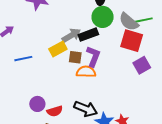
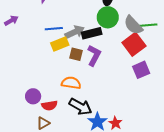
red square: (132, 41) -> (134, 44), turned 30
blue line: (23, 59) -> (54, 29), moved
orange semicircle: (86, 72) -> (71, 83), moved

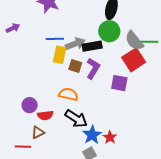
yellow rectangle: (60, 44) -> (60, 55), turned -60
purple square: (141, 70) -> (119, 83), moved, turned 30

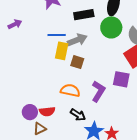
black rectangle: (92, 46) -> (84, 15), moved
purple L-shape: (93, 68) -> (98, 91), moved
purple circle: (30, 105) -> (30, 112), moved
black arrow: (76, 119) -> (78, 115), size x0.7

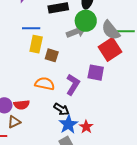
gray arrow: (77, 40) -> (76, 32), moved
black arrow: (78, 115) -> (61, 109), moved

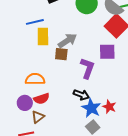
gray arrow: (76, 32) -> (67, 41), moved
brown square: (52, 55) -> (61, 54), moved
orange semicircle: (45, 84) -> (35, 79), moved

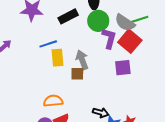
gray arrow: (67, 41) -> (82, 60), turned -72
purple L-shape: (87, 68) -> (109, 38), moved

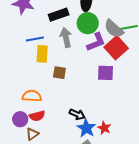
purple L-shape: (109, 38) -> (96, 42), turned 45
gray arrow: (82, 60) -> (66, 37), moved

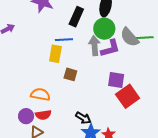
black rectangle: (59, 15) -> (76, 17), turned -54
gray arrow: (66, 37) -> (94, 46), moved
blue line: (35, 39) -> (64, 40), moved
red square: (116, 48) -> (128, 96), moved

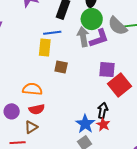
purple circle: (26, 116) -> (12, 111), moved
black arrow: (83, 118) -> (103, 110), moved, turned -105

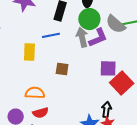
yellow rectangle: (45, 47) -> (29, 52), moved

